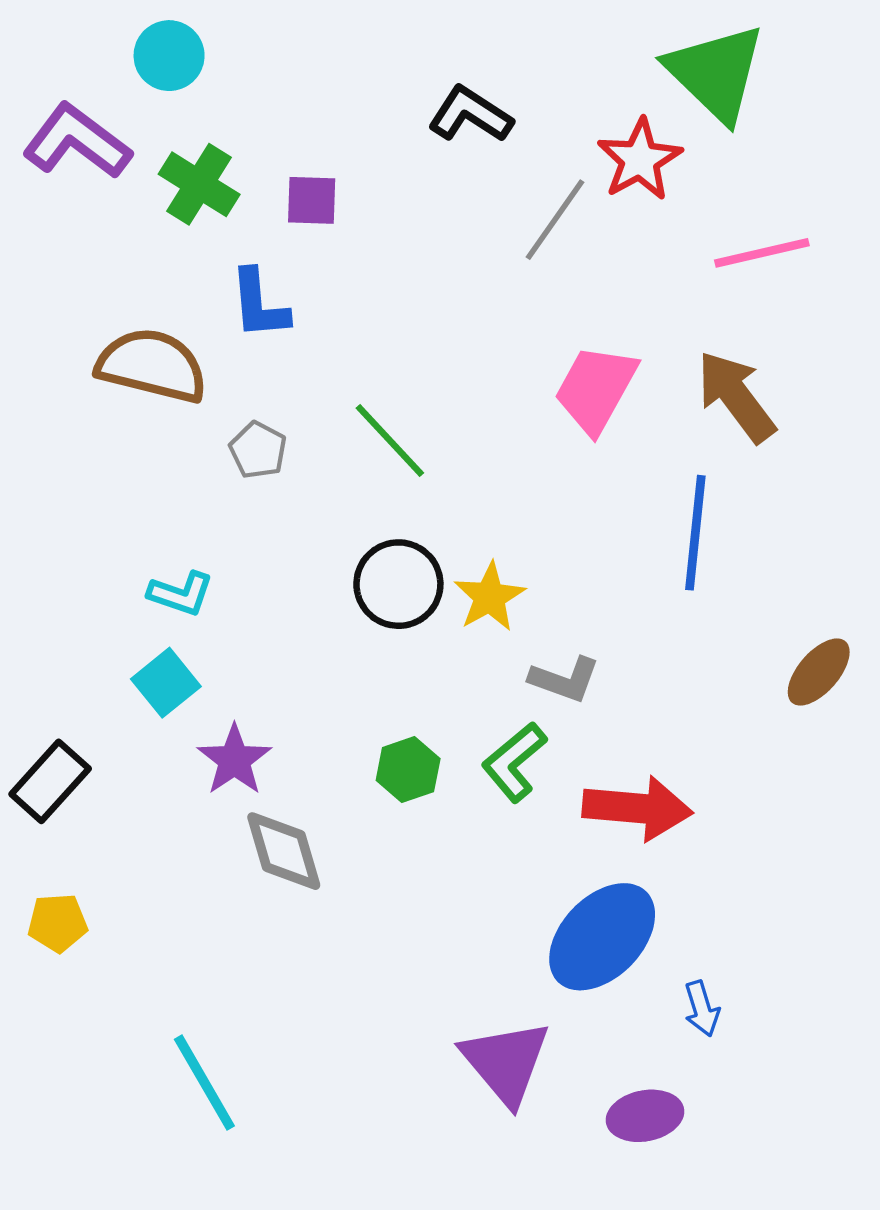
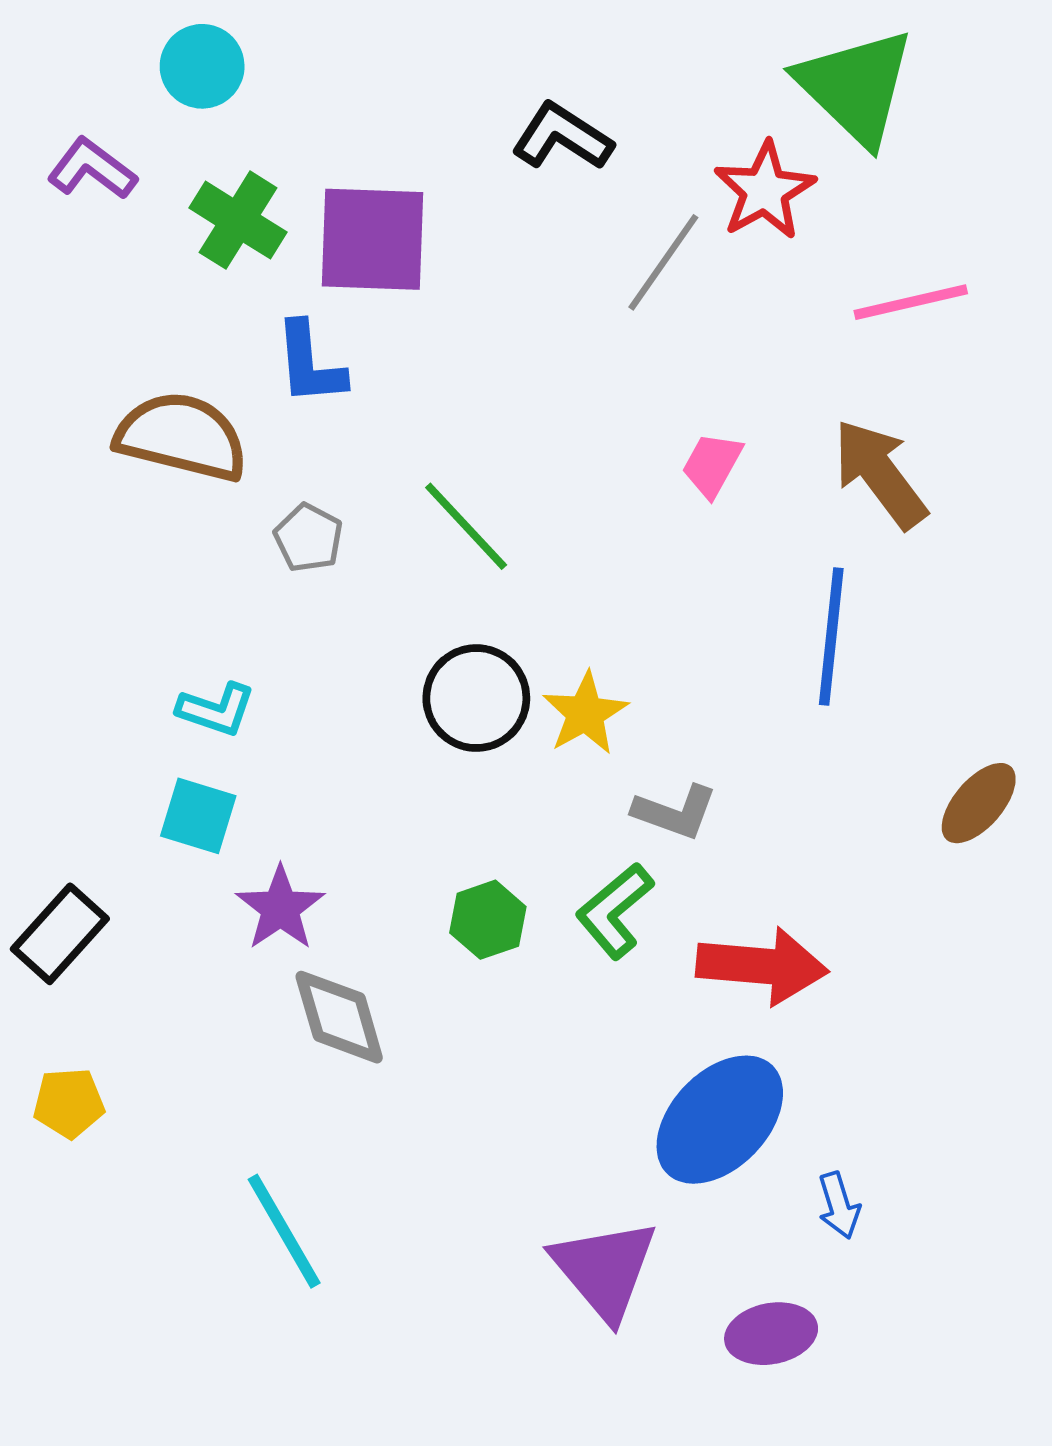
purple L-shape: (77, 141) -> (92, 169), size x0.7
purple square: (312, 200) -> (373, 239), size x1.8
pink trapezoid: (596, 389) -> (712, 465), size x0.6
cyan square: (166, 683) -> (198, 816), turned -34
cyan line: (204, 1083) -> (284, 1231), moved

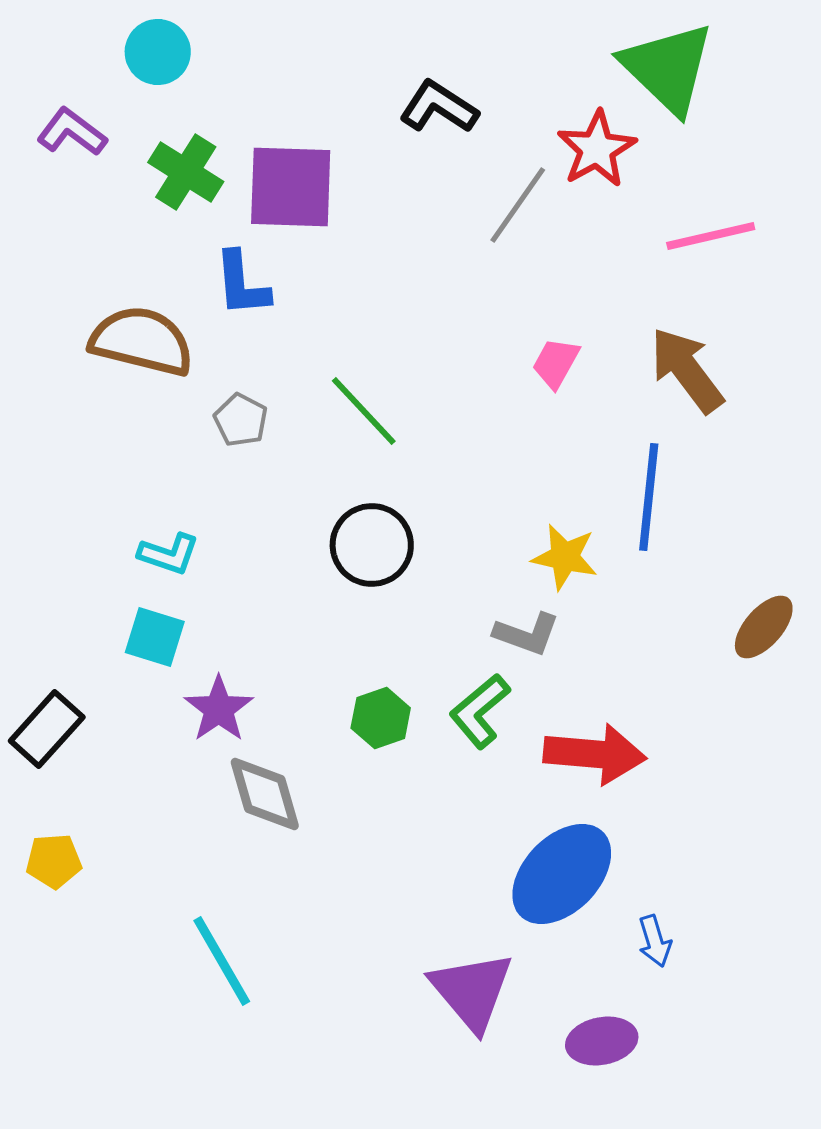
yellow star: (585, 713) -> (565, 557), moved, turned -30

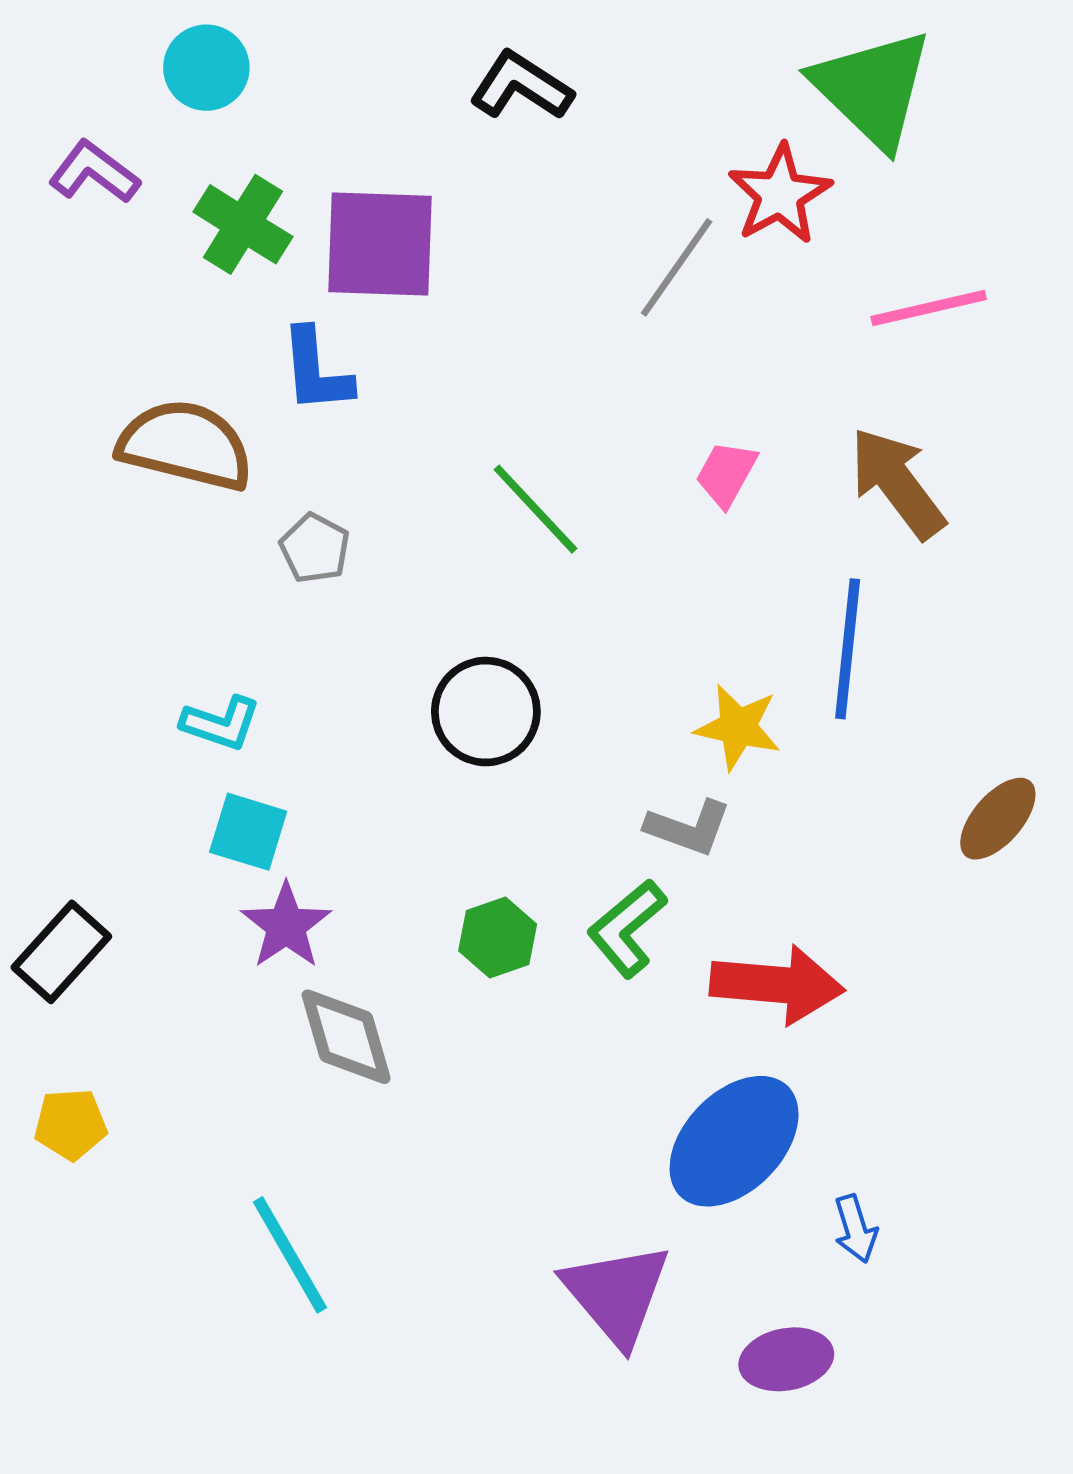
black L-shape: (439, 107) -> (521, 86), moved
green line: (364, 411) -> (536, 509), moved
cyan square: (155, 637) -> (248, 832), moved

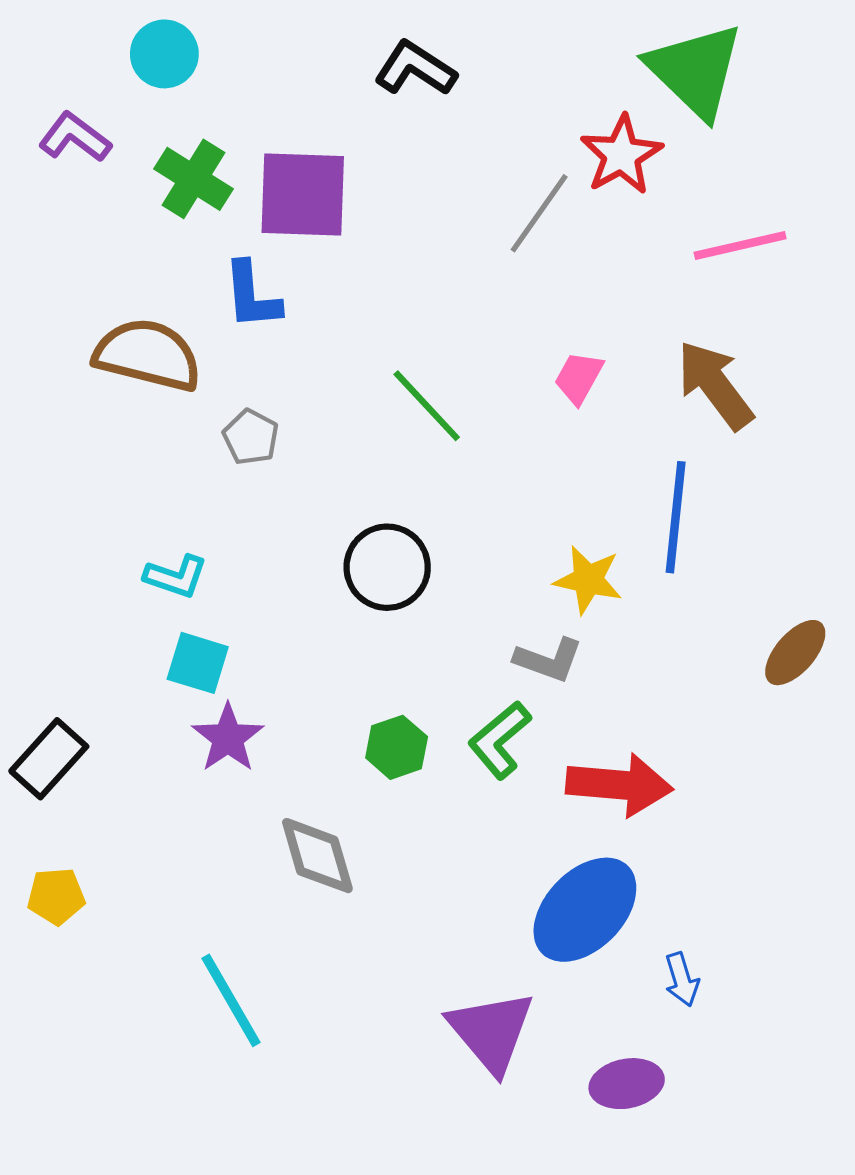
gray diamond: (346, 1037) -> (317, 856), moved

